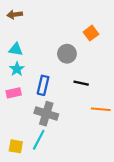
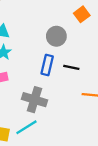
blue rectangle: (43, 85) -> (47, 65), moved
cyan line: (39, 140) -> (26, 127), turned 30

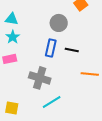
cyan line: (26, 127) -> (52, 102), moved

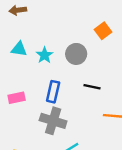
cyan star: (13, 37) -> (45, 55), moved
blue rectangle: (51, 48) -> (53, 92), moved

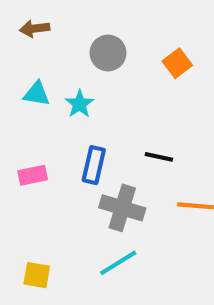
gray circle: (76, 54) -> (108, 53), moved
gray cross: (53, 121) -> (122, 208), moved

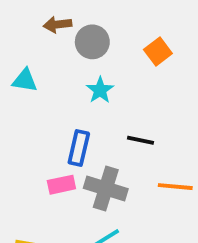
brown arrow: (35, 29) -> (58, 24), moved
cyan star: (79, 104) -> (100, 90), moved
pink rectangle: (33, 175) -> (61, 185), moved

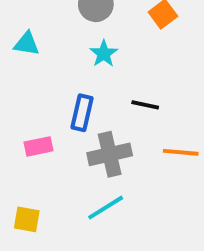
pink rectangle: (61, 185) -> (39, 146), moved
gray cross: (106, 189) -> (110, 154), turned -30

